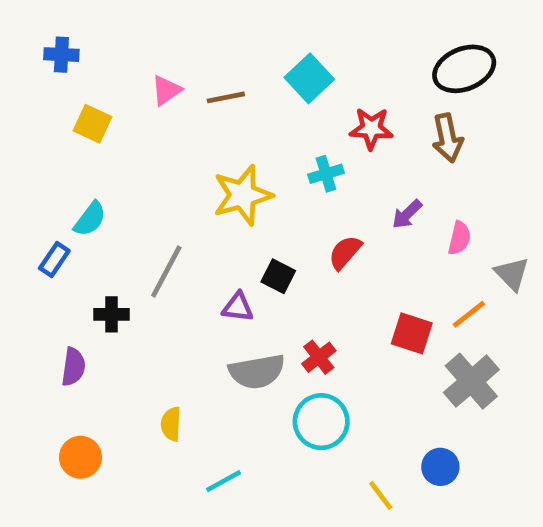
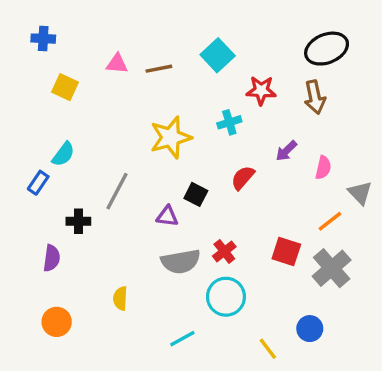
pink triangle: (166, 90) -> (117, 64), turned 40
red square: (412, 333) -> (286, 251), moved
cyan line: (223, 481) -> (182, 339), moved

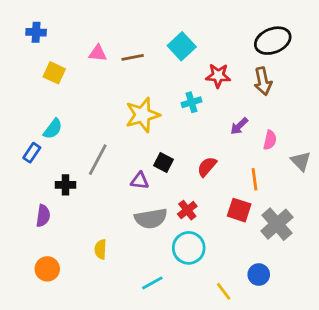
red semicircle: (243, 178) -> (207, 167), moved
orange line: (330, 221) -> (255, 179), moved, turned -60

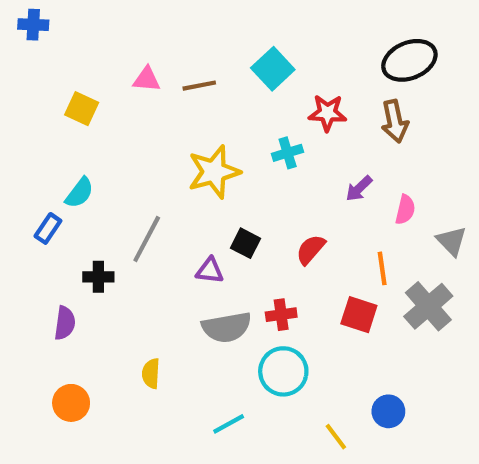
blue cross: (36, 32) -> (33, 25), moved
red cross: (187, 210) -> (281, 315), turned 30
gray cross: (277, 224) -> (428, 306), moved

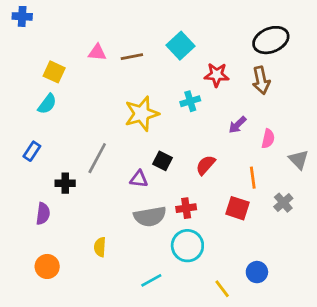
cyan semicircle: (79, 193) -> (47, 104), moved
gray cross: (428, 306) -> (283, 203), size x0.6

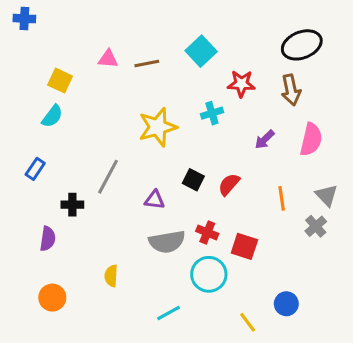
pink semicircle: (268, 139) -> (311, 139), moved, size x1.5
gray triangle: (299, 160) -> (327, 195), moved
black square: (162, 161) -> (193, 180), moved
red cross: (186, 208) -> (207, 232), turned 30
red square: (237, 208) -> (244, 246), moved

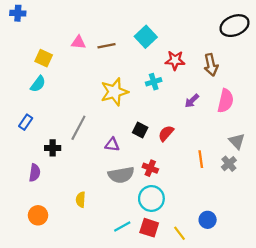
black ellipse: (302, 45) -> (235, 26), moved
orange line: (282, 198) -> (201, 159), moved
red square: (244, 246) -> (149, 228), moved

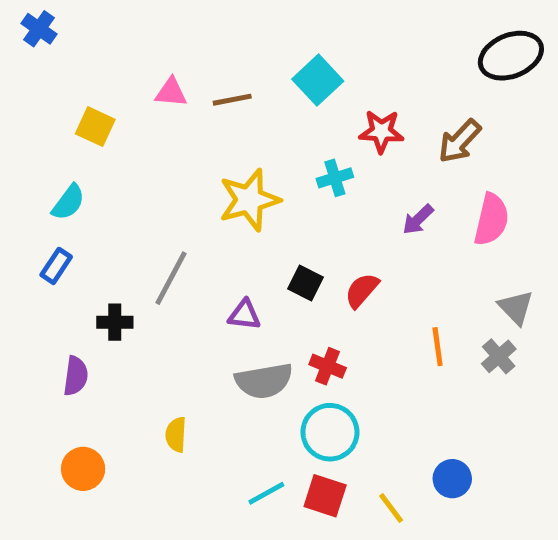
blue cross: (18, 13) -> (39, 29), turned 32
brown arrow: (211, 65) -> (460, 141), turned 55
cyan semicircle: (38, 84) -> (68, 202), moved

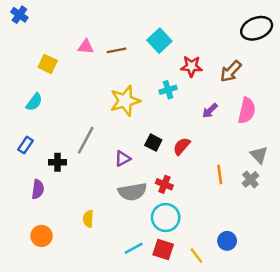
blue rectangle: (56, 266) -> (26, 145), moved
purple triangle: (244, 315) -> (123, 159), turned -35

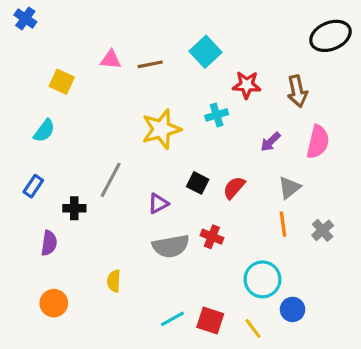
brown arrow: (231, 71) -> (297, 91), turned -55
gray triangle: (259, 155) -> (289, 188), moved, turned 36
cyan circle: (166, 218) -> (262, 279), moved

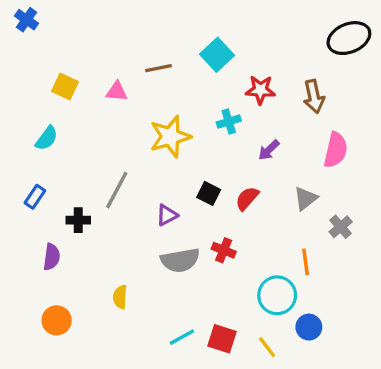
pink triangle: (111, 60) -> (117, 91), moved
purple arrow: (270, 142) -> (269, 150), moved
orange line: (283, 224) -> (306, 262), moved
gray cross: (323, 230) -> (341, 227), moved

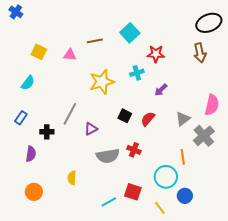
brown arrow: (314, 97) -> (200, 53), moved
pink semicircle: (336, 150) -> (212, 105), moved
purple triangle: (167, 215) -> (91, 129), moved
gray cross: (341, 227) -> (204, 136), size x1.5
red square: (222, 339) -> (133, 192), moved

